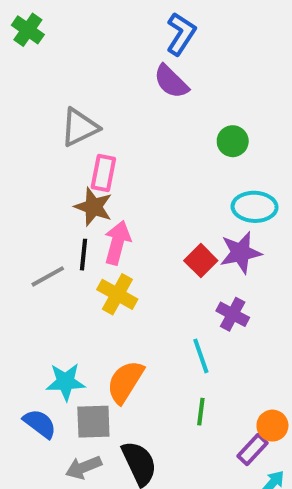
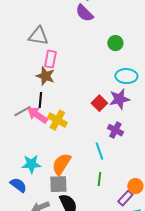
gray triangle: (80, 127) -> (38, 36), turned 35
pink arrow: (117, 243) -> (37, 115), moved, turned -70
gray square: (93, 422) -> (58, 184), moved

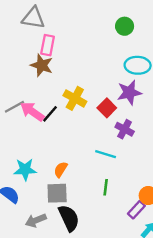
black line: (40, 100) -> (50, 114), moved, turned 35
red square: (99, 103) -> (107, 108), moved
yellow cross: (57, 120) -> (75, 98), moved
cyan line: (99, 151) -> (106, 154), turned -54
orange semicircle: (61, 164) -> (61, 169), size x0.6

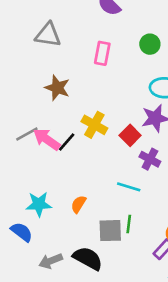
pink rectangle: (48, 45) -> (102, 53), moved
gray square: (57, 193) -> (110, 231), moved
black semicircle: (69, 218) -> (88, 258), turned -36

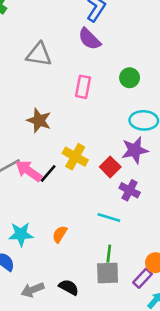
gray triangle: (48, 35) -> (39, 54), moved
gray square: (110, 231) -> (108, 273), moved
black semicircle: (88, 258) -> (69, 287), size x0.7

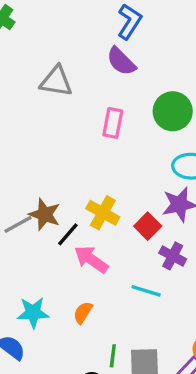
green circle: (130, 78) -> (173, 111), size x1.5
brown star: (39, 120) -> (45, 214), moved
pink arrow: (29, 171) -> (91, 259), moved
green line: (109, 254) -> (113, 356), moved

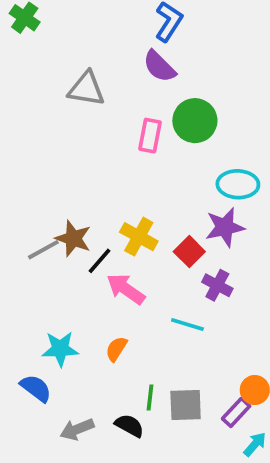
green circle: (173, 111) -> (195, 121), moved

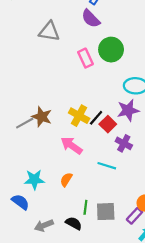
pink rectangle: (150, 136) -> (85, 58), turned -36
black line: (99, 261) -> (96, 118), moved

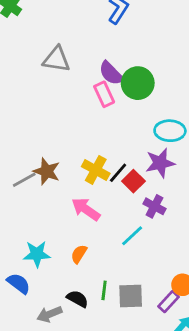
purple semicircle: (91, 19) -> (111, 73), moved
cyan line: (107, 166) -> (132, 236), turned -60
black semicircle: (74, 223) -> (77, 299), moved

